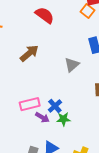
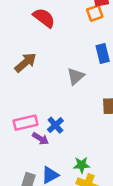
orange square: (88, 11) -> (95, 13), turned 32
green star: (63, 119) -> (82, 165), moved

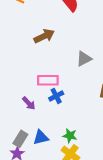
pink rectangle: (26, 123) -> (48, 80), moved
purple arrow: (40, 139) -> (29, 103), moved

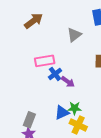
purple arrow: (29, 103) -> (68, 82), moved
blue triangle: (41, 137) -> (62, 113), moved

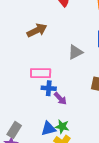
blue cross: (55, 74) -> (49, 88), turned 32

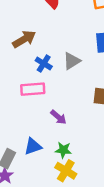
blue cross: (49, 88) -> (44, 64), moved, turned 32
blue triangle: (48, 129) -> (33, 146), moved

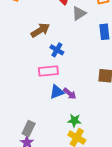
gray triangle: (72, 61) -> (79, 13), moved
blue triangle: (33, 146) -> (57, 92), moved

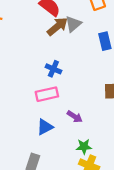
brown arrow: (40, 30) -> (57, 26), moved
blue triangle: (57, 92) -> (45, 127), moved

